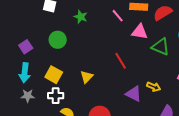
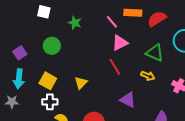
pink triangle: (140, 32) -> (120, 43), moved, turned -36
yellow arrow: (154, 87) -> (148, 76), moved
gray star: (28, 96) -> (12, 102), moved

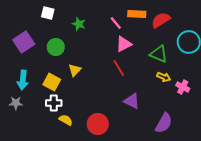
purple square: (20, 53) -> (24, 42), moved, size x1.5
yellow arrow: (148, 76) -> (164, 77), moved
yellow triangle: (81, 83) -> (75, 70), moved

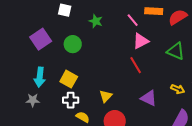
yellow triangle: (75, 70) -> (106, 96), moved
yellow arrow: (164, 77) -> (178, 89), moved

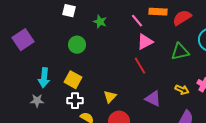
purple square: (41, 39) -> (23, 40), moved
green triangle: (176, 51) -> (180, 52), turned -36

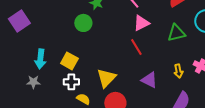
green circle: (77, 45) -> (83, 23), moved
yellow arrow: (182, 90) -> (178, 71), turned 56
yellow triangle: (110, 97) -> (106, 78), size x1.5

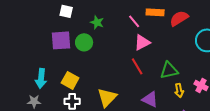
purple square: (19, 21) -> (61, 40), moved, turned 30
green triangle: (176, 33) -> (169, 70), moved

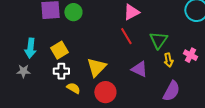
green triangle: (169, 70) -> (158, 40), turned -42
yellow square: (70, 80) -> (59, 50), turned 30

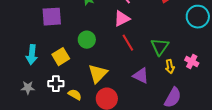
green circle: (73, 12) -> (87, 40), moved
pink triangle: (131, 12) -> (122, 19), moved
gray star: (23, 71) -> (28, 88), moved
white cross: (61, 71) -> (56, 84), moved

